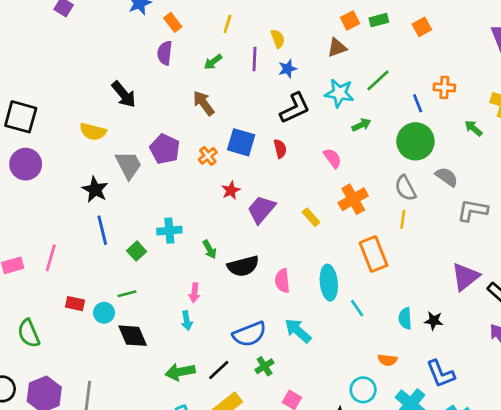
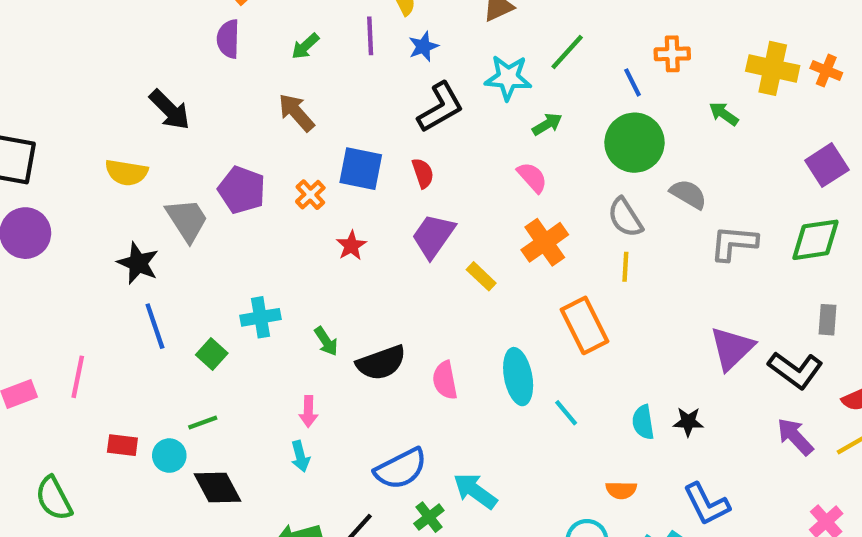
pink semicircle: (332, 158) -> (532, 177), moved
purple trapezoid: (261, 209) -> (433, 236), moved
cyan arrow: (298, 331) -> (475, 491), moved

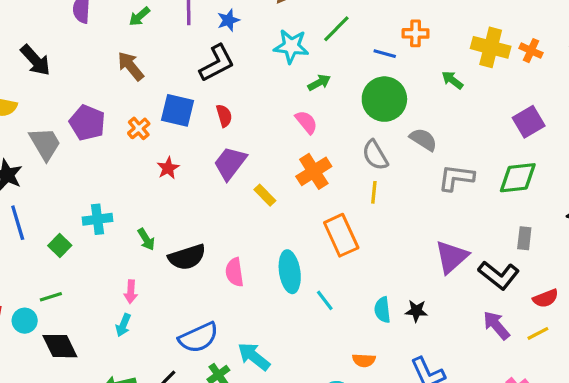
blue line: (633, 82) -> (385, 54), turned -50
black L-shape: (440, 107) -> (217, 63), moved
cyan arrow: (300, 456) -> (123, 325), turned 35

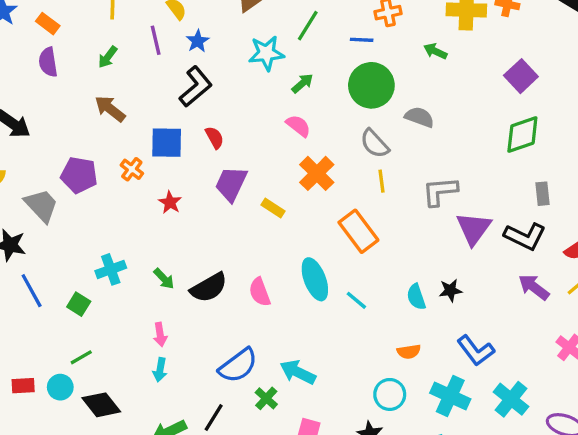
gray L-shape: (456, 178) -> (440, 191), moved

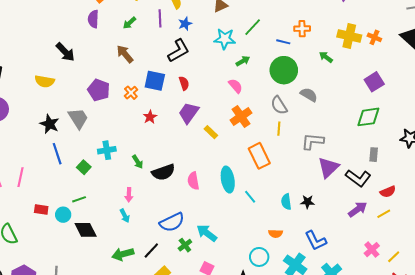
gray trapezoid: (41, 205) -> (78, 118), moved
purple arrow: (534, 287) -> (358, 209), turned 96
cyan arrow: (160, 370) -> (125, 216), turned -48

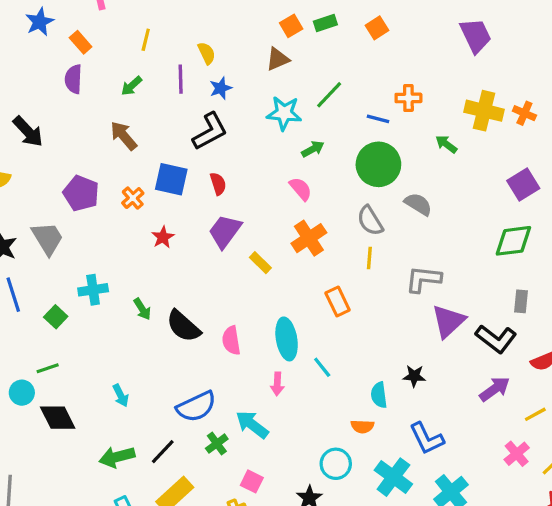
orange rectangle: (259, 156) -> (338, 302), size x0.7
black semicircle: (163, 172) -> (183, 326), turned 60
pink arrow: (129, 195) -> (277, 384), moved
cyan semicircle: (286, 202) -> (379, 395), moved
yellow line: (384, 214) -> (535, 414), moved

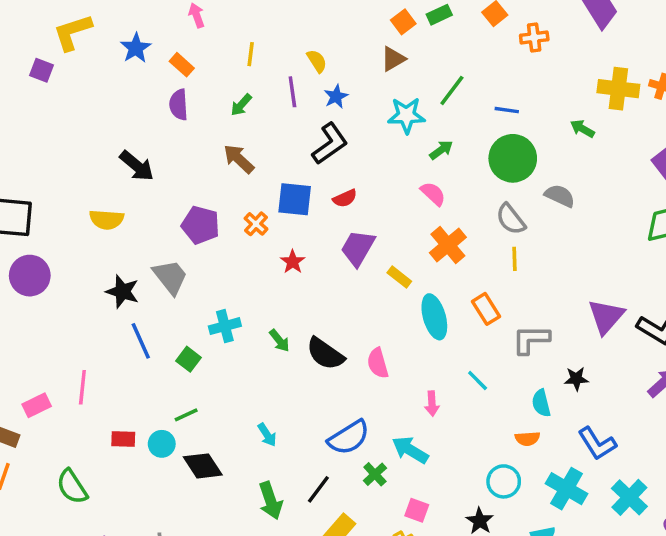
orange cross: (408, 98) -> (534, 38), moved
red semicircle: (218, 184) -> (345, 198), turned 90
gray L-shape: (423, 279) -> (531, 339), moved
cyan ellipse: (287, 339) -> (434, 317), moved
green arrow: (117, 457) -> (270, 501), turned -88

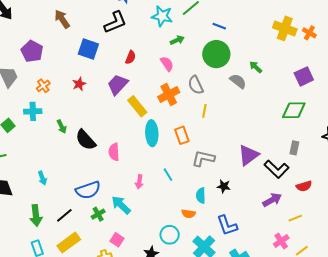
green arrow: (582, 129) -> (256, 67), moved
red semicircle: (345, 198) -> (130, 57), moved, turned -56
gray semicircle: (511, 219) -> (196, 85), moved
orange cross: (256, 224) -> (43, 86), moved
yellow rectangle: (399, 277) -> (137, 106), size x1.5

